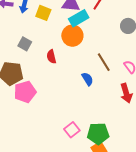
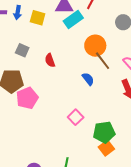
orange circle: (72, 36) -> (95, 46), moved
pink square: (72, 130) -> (76, 117), moved

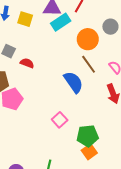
orange circle: (95, 46) -> (88, 39), moved
red semicircle: (50, 60) -> (27, 63), moved, turned 128
blue semicircle: (88, 79) -> (73, 82), size x1.6

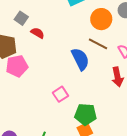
brown line: (89, 64) -> (98, 44), turned -36

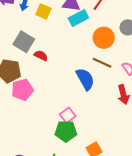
gray square: (21, 18) -> (24, 42), size x1.5
green pentagon: (86, 114) -> (66, 131), moved

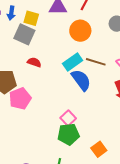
cyan rectangle: (78, 18) -> (73, 62), moved
orange circle: (104, 38) -> (80, 31), moved
gray square: (24, 42) -> (24, 34), moved

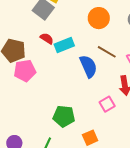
cyan rectangle: (73, 62) -> (64, 45), moved
pink square: (68, 118) -> (107, 104), moved

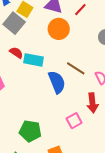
orange circle: (99, 18) -> (59, 29), moved
cyan rectangle: (64, 45) -> (33, 60), turned 30

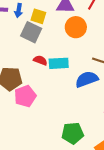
blue semicircle: (57, 82) -> (87, 79), turned -75

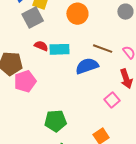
gray square: (31, 32) -> (33, 17), turned 35
green pentagon: (73, 133) -> (56, 121), moved

